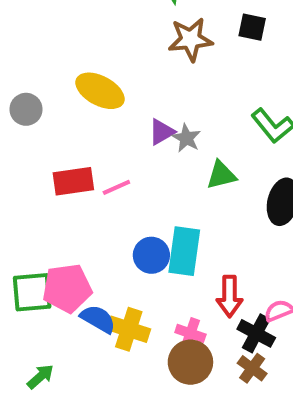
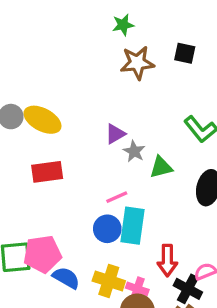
yellow ellipse: (100, 91) -> (42, 120), moved
gray star: (186, 138) -> (134, 151), moved
pink line: (116, 187) -> (117, 197), moved
yellow cross: (129, 329) -> (109, 281), moved

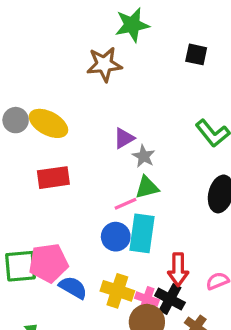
green star: (123, 25) -> (132, 25), size x1.5
brown star: (137, 63) -> (104, 64), moved
green triangle: (161, 167) -> (147, 187), moved
black cross: (188, 289) -> (170, 299), moved

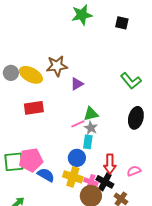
black square: (196, 54) -> (122, 23), moved
brown star: (104, 64) -> (57, 66), moved
gray star: (144, 156) -> (91, 128), moved
cyan rectangle: (142, 233) -> (88, 142), size x0.6
blue circle: (116, 237) -> (77, 158), moved

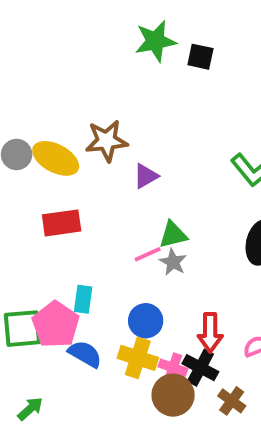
black square: (122, 23) -> (200, 57), moved
cyan rectangle: (88, 142) -> (83, 299), moved
pink pentagon: (31, 160) -> (56, 325), turned -30

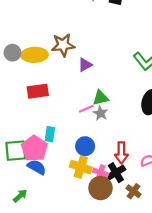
yellow ellipse: (56, 158) -> (34, 55), turned -30
blue semicircle: (85, 354) -> (37, 167), moved
black cross: (200, 368) -> (116, 173), turned 30

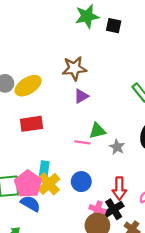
brown star: (63, 45) -> (74, 68), moved
yellow ellipse: (34, 55) -> (28, 86), turned -30
pink line: (86, 109) -> (82, 142), turned 32
gray star: (100, 113) -> (117, 147), moved
yellow cross: (81, 167) -> (49, 184), moved, turned 30

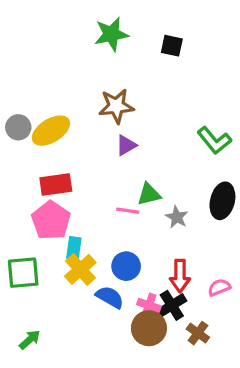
green star: (87, 16) -> (111, 34), moved
pink pentagon: (28, 184) -> (51, 220), moved
blue semicircle: (30, 204) -> (110, 297), moved

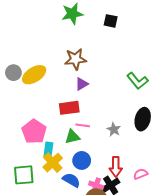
red rectangle: (56, 184) -> (69, 108), moved
green triangle: (149, 194) -> (72, 137), moved
green square: (23, 273) -> (24, 175), moved

